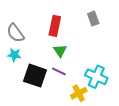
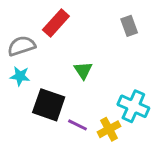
red rectangle: (55, 26) -> (56, 23), moved, turned 30
gray semicircle: (15, 33) -> (21, 46), turned 108
purple line: (59, 71) -> (77, 125), moved

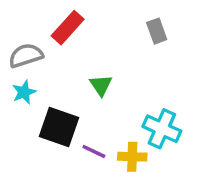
cyan star: (20, 76) -> (24, 92), turned -30
yellow cross: (109, 129) -> (132, 157), turned 30

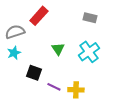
gray rectangle: (157, 31) -> (90, 18), turned -56
black square: (59, 127) -> (34, 73), size x0.7
cyan cross: (162, 129) -> (89, 52), moved, turned 30

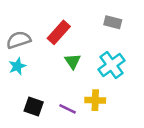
red rectangle: (39, 16) -> (59, 32), moved
black square: (34, 73) -> (34, 106), moved
yellow cross: (76, 90) -> (95, 100), moved

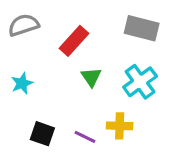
gray rectangle: (113, 22) -> (142, 28), size x1.5
gray semicircle: (19, 40) -> (24, 25), moved

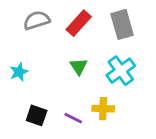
gray semicircle: (24, 25) -> (37, 20), moved
gray rectangle: (142, 28) -> (122, 24), turned 60
red rectangle: (74, 41) -> (79, 23), moved

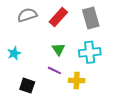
cyan cross: (121, 71) -> (90, 52), turned 30
purple line: (73, 118) -> (54, 70), moved

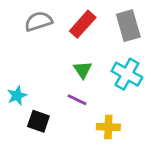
cyan cross: (90, 52) -> (127, 74), turned 35
cyan star: (14, 53) -> (17, 96), moved
yellow cross: (77, 81) -> (108, 127), moved

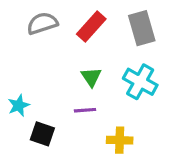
purple line: (77, 100) -> (85, 110), turned -30

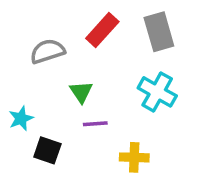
gray semicircle: (42, 23) -> (47, 51), moved
green triangle: (91, 77) -> (81, 92), moved

